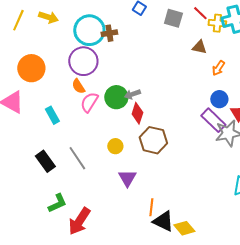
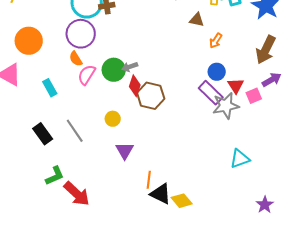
brown hexagon: (153, 140) -> (151, 96), moved
red arrow: (79, 221) -> (77, 194), turned -80

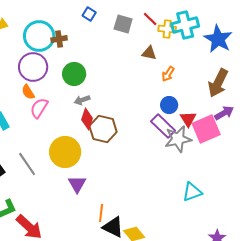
green circle: (114, 70) -> (74, 74), moved
pink square: (254, 96) -> (206, 129), size x1.8
yellow circle: (113, 119) -> (65, 152), size x2.0

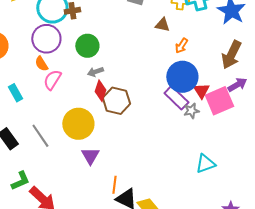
blue circle: (169, 105) -> (182, 77), size x1.8
gray star: (178, 139) -> (191, 111), size x0.6

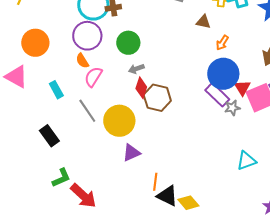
gray line: (40, 136) -> (87, 111), moved
purple triangle: (90, 156) -> (131, 153), turned 36

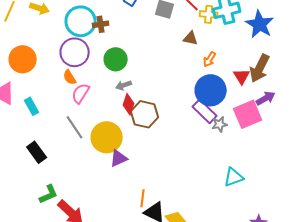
red triangle: (242, 88) -> (242, 76), moved
cyan rectangle: (56, 90) -> (32, 106), moved
purple triangle: (131, 153) -> (119, 158), moved

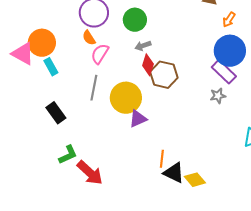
orange circle: (23, 59) -> (42, 43), moved
gray star: (220, 124) -> (218, 96), moved
gray line: (75, 127) -> (94, 88), turned 45

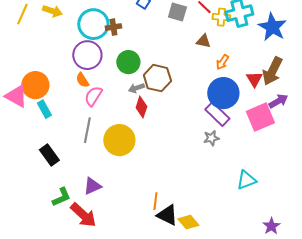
brown hexagon: (164, 75) -> (157, 78), moved
purple triangle: (138, 119) -> (92, 186), moved

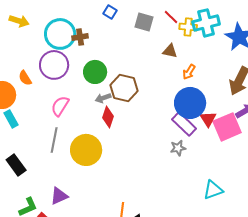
red triangle: (254, 79) -> (208, 119), moved
orange semicircle: (82, 80) -> (25, 78), moved

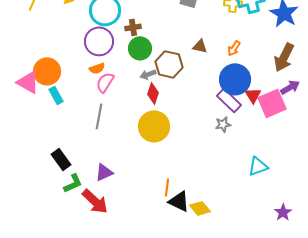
brown cross: (80, 37) -> (133, 27), moved
brown triangle: (170, 51) -> (200, 46), moved
orange semicircle: (25, 78) -> (97, 68), moved, turned -77
yellow circle: (86, 150) -> (154, 126), moved
black rectangle: (16, 165) -> (61, 159), moved

